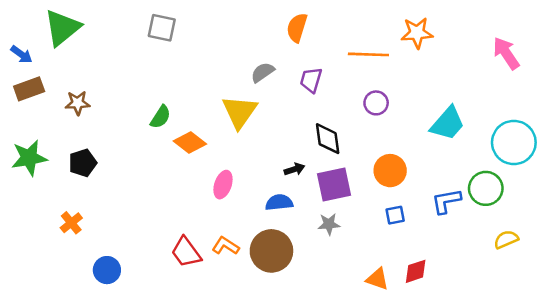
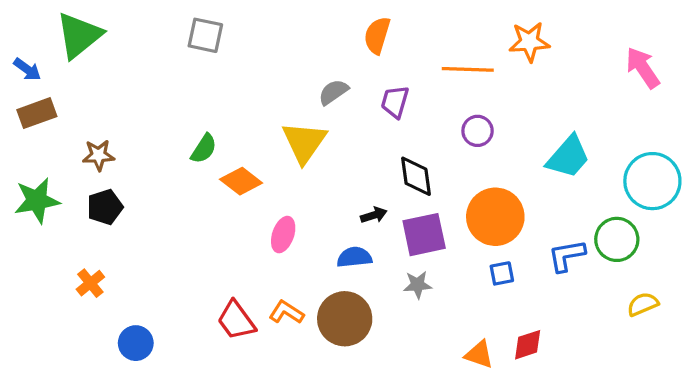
brown star: (78, 103) -> (98, 155), moved
orange circle: (390, 171) -> (495, 217), size x1.4

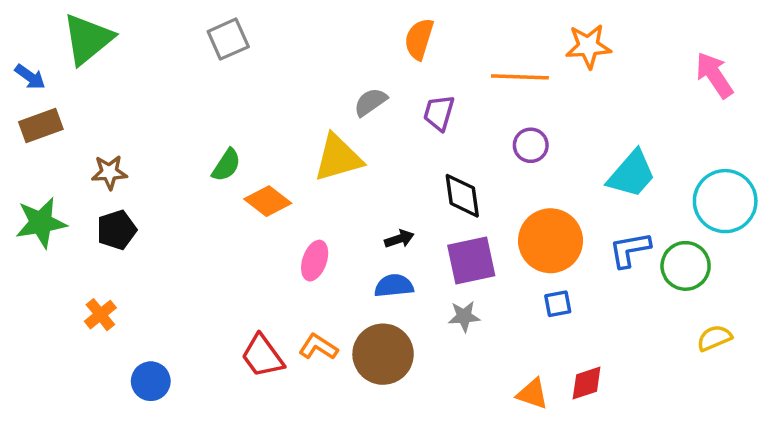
gray square: (205, 35) -> (228, 39), turned -36
yellow triangle: (304, 142) -> (338, 158), turned 39
black arrow: (374, 215) -> (399, 239), moved
blue L-shape: (567, 256) -> (630, 250), moved

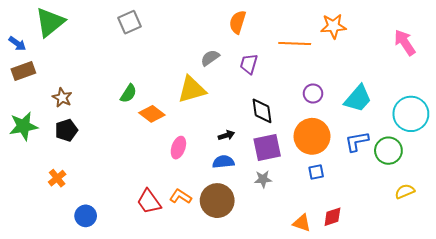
purple circle: (531, 145) -> (313, 94), moved
brown star: (109, 172) -> (62, 98), turned 30

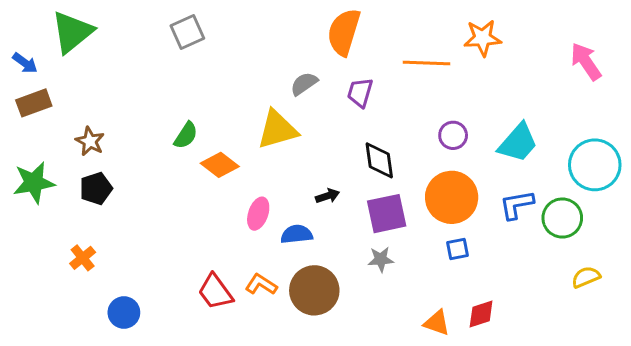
orange semicircle: (238, 22) -> (344, 32), size x1.4
blue semicircle: (223, 162) -> (297, 234), moved

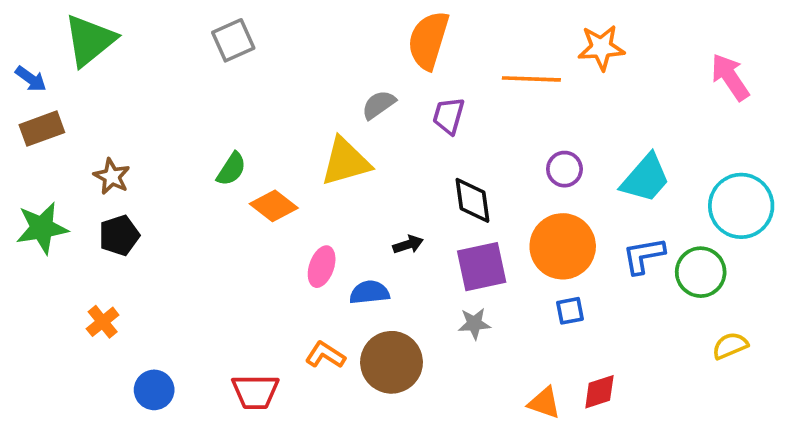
red trapezoid: (215, 292) -> (255, 392), moved, turned -54

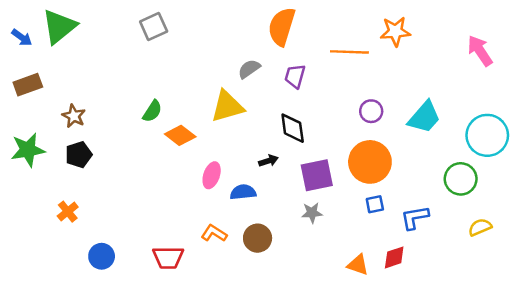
blue arrow: (31, 79) -> (22, 37), moved
black diamond: (472, 200) -> (293, 128), moved
blue L-shape: (644, 256) -> (415, 218), moved
brown circle: (392, 362) -> (258, 238), size x0.7

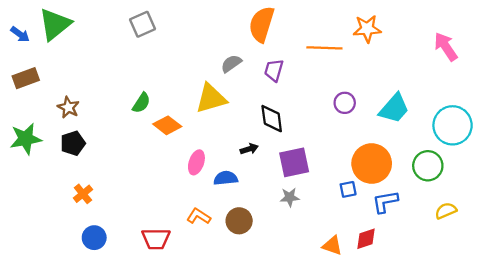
orange circle: (370, 162) -> (372, 164), moved
orange cross: (68, 212) -> (83, 194), moved

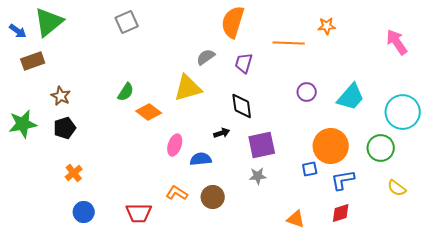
orange star: (367, 29) -> (327, 26), size x0.7
brown rectangle: (26, 78) -> (33, 61), moved
yellow semicircle: (446, 211) -> (397, 188), turned -120
red diamond: (366, 239) -> (341, 213), moved

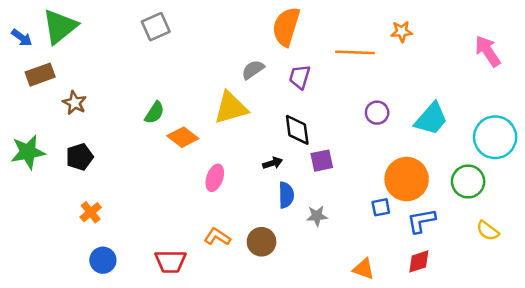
brown star: (61, 96) -> (75, 103), moved
purple square: (262, 145) -> (322, 161), moved, size x0.7
blue semicircle: (201, 159) -> (286, 195), moved, turned 95

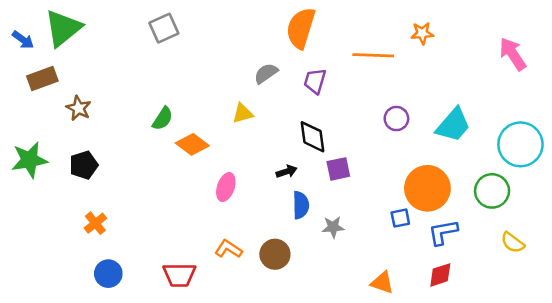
yellow triangle: (231, 108) -> (243, 113), size x0.6

